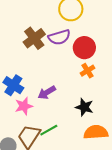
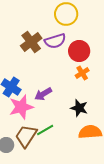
pink star: (24, 106) -> (21, 107), size x1.4

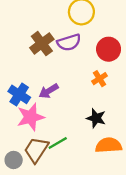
red circle: (79, 51) -> (109, 49), moved
purple arrow: (43, 94) -> (49, 91), moved

